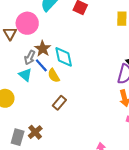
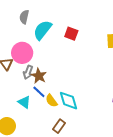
gray arrow: (30, 57) -> (28, 72), moved
cyan diamond: (64, 57) -> (68, 101), moved

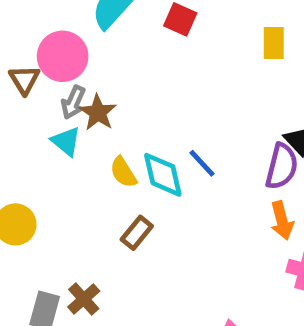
blue line: (39, 92) -> (202, 163), moved
cyan triangle: (24, 102) -> (66, 141), moved

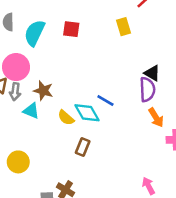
gray arrow: (73, 102) -> (15, 92), moved

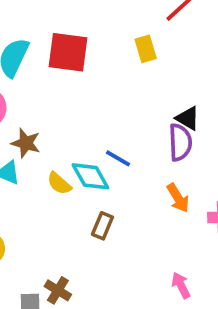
red square: (71, 29) -> (68, 52), size x1.6
orange arrow: (156, 118) -> (178, 198), moved
brown rectangle: (83, 147) -> (102, 226), moved

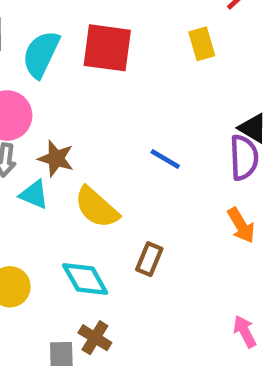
blue line: (118, 158) -> (165, 159), moved
cyan diamond: (90, 176) -> (85, 279), moved
yellow semicircle: (59, 183) -> (97, 207), size x1.5

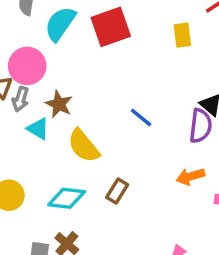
red square: (107, 48) -> (111, 27), turned -36
orange arrow: (241, 225) -> (190, 176), turned 96
cyan diamond: (85, 279) -> (67, 198), turned -63

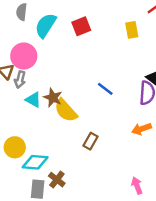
red square: (111, 27) -> (81, 26), size x0.7
brown star: (59, 104) -> (53, 98), moved
cyan diamond: (67, 198) -> (35, 162), moved

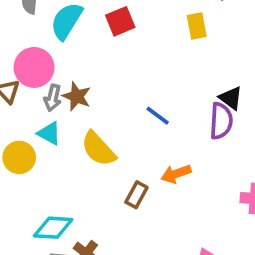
gray arrow: (20, 80) -> (53, 98), moved
brown star: (53, 98) -> (77, 96), moved
orange arrow: (142, 129) -> (176, 174), moved
yellow circle: (15, 147) -> (19, 157), moved

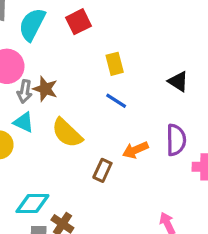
yellow rectangle: (197, 26) -> (115, 64), moved
purple semicircle: (221, 121) -> (176, 140), moved

